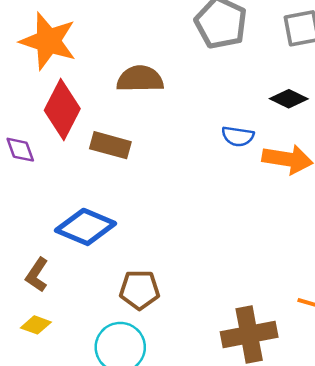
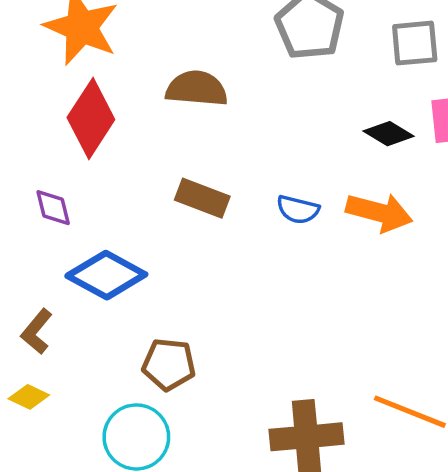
blue semicircle: (238, 136) -> (298, 210), moved
brown rectangle: (110, 145) -> (202, 198), moved
purple diamond: (20, 150) -> (53, 208), moved

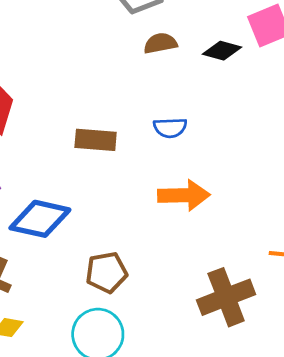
brown semicircle: (197, 89) -> (160, 43), moved, size x0.7
orange arrow: (379, 212) -> (184, 195), moved

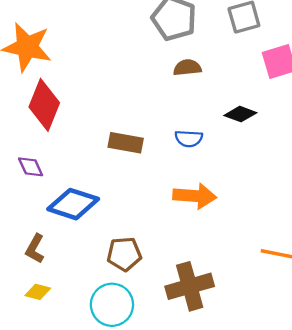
black diamond: (222, 51) -> (240, 114), moved
brown cross: (226, 297) -> (190, 286), moved

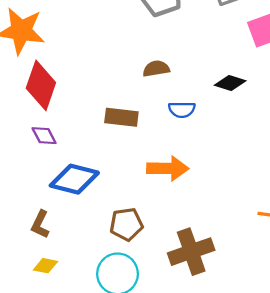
brown semicircle: (187, 68) -> (156, 69), moved
purple diamond: (31, 167) -> (44, 136), moved
orange arrow: (195, 196) -> (168, 168), moved

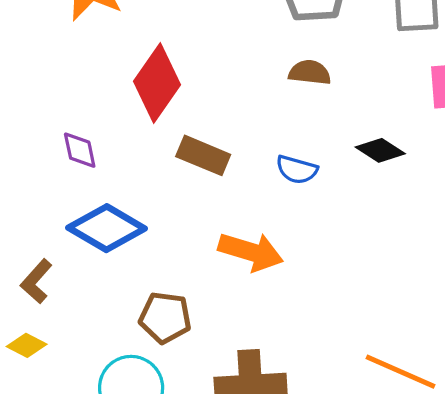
brown semicircle: (156, 69) -> (310, 72), moved
red diamond: (41, 85) -> (157, 83), moved

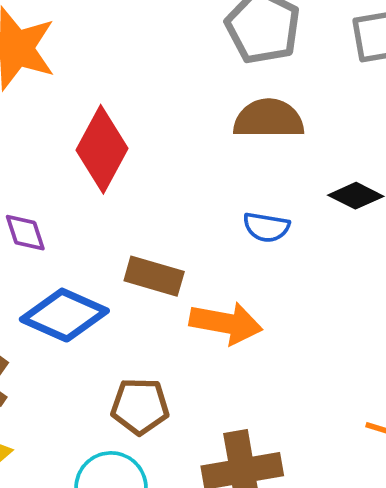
brown semicircle: (310, 72) -> (269, 119), size x1.5
brown rectangle: (203, 155) -> (154, 276), moved

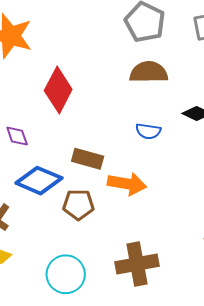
brown pentagon: (140, 406) -> (78, 205), moved

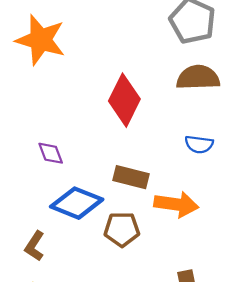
red diamond: (58, 90) -> (124, 100), moved

